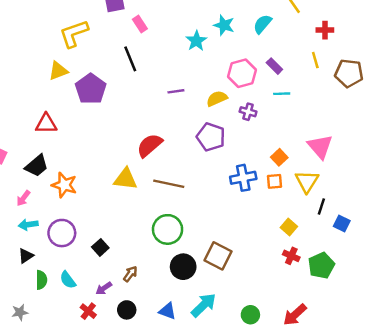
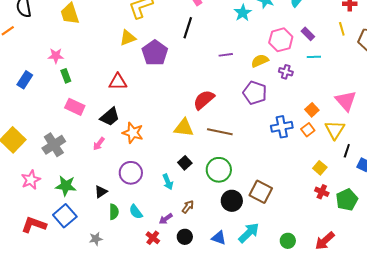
black line: (130, 59) -> (188, 28), turned 40
orange square: (274, 181) -> (308, 130), turned -32
cyan arrow: (28, 225) -> (168, 182), moved, turned -105
black square: (100, 247) -> (185, 163), moved

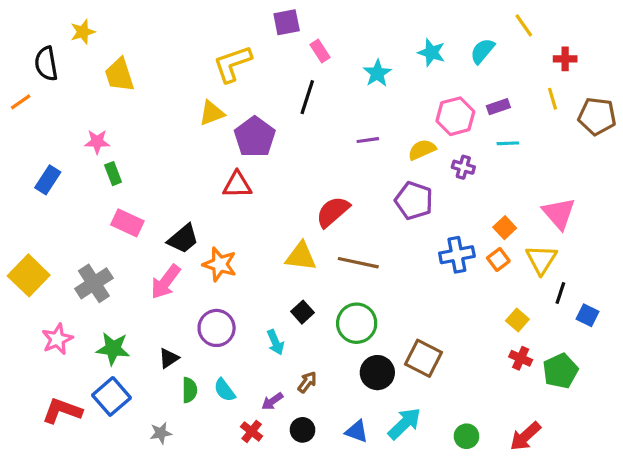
cyan star: (243, 13) -> (377, 73), moved
purple rectangle: (308, 34) -> (498, 107), turned -64
red triangle: (118, 82) -> (237, 185), moved
pink arrow: (99, 144) -> (166, 282), size x1.6

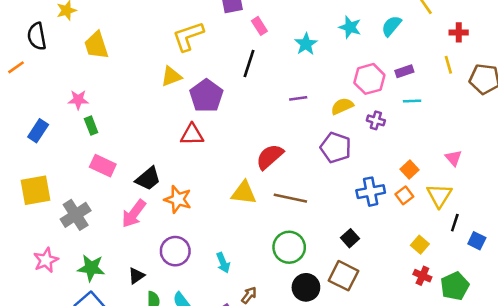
pink triangle: (559, 213) -> (453, 158), size x0.6
yellow square: (29, 275) -> (35, 190), moved, turned 36
black square: (303, 312) -> (350, 238), moved

